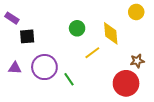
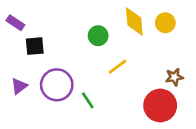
yellow circle: (136, 12) -> (165, 23), moved
yellow diamond: (111, 33) -> (134, 21), moved
purple triangle: (15, 68) -> (19, 86), turned -40

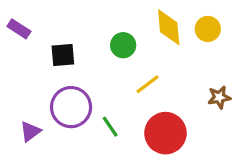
black square: (35, 46) -> (63, 55), moved
purple triangle: (19, 86) -> (30, 131), moved
red circle: (160, 106) -> (165, 133), moved

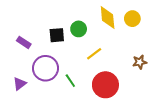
purple rectangle: (19, 29) -> (24, 42), moved
black square: (63, 55) -> (57, 35), moved

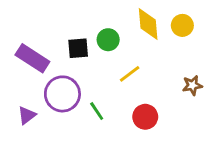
purple rectangle: (24, 42) -> (32, 58), size x1.6
red circle: (105, 85) -> (145, 117), size x0.7

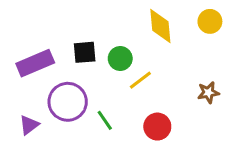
yellow circle: (182, 25) -> (210, 21), moved
green circle: (108, 40) -> (120, 58), moved
purple rectangle: (32, 58) -> (35, 63), turned -56

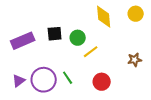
purple circle: (68, 102) -> (44, 80), moved

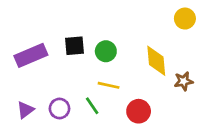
yellow diamond: (104, 17) -> (156, 61), moved
yellow line: (91, 52) -> (109, 85), moved, turned 49
purple circle: (44, 80) -> (59, 109), size x0.6

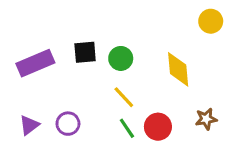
brown star: (184, 81) -> (206, 119), moved
yellow line: (109, 85) -> (124, 97), turned 35
green line: (92, 106) -> (127, 128), moved

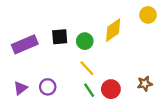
yellow diamond: (178, 69) -> (113, 30), moved, turned 60

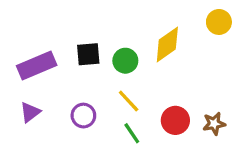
purple circle: (48, 87) -> (83, 116), moved
purple triangle: (20, 88) -> (30, 112), moved
red circle: (111, 89) -> (175, 120), moved

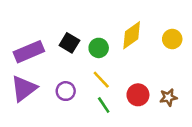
yellow circle: (219, 22) -> (172, 39), moved
black square: (88, 54) -> (69, 43), turned 36
purple triangle: (30, 112) -> (24, 89), size x1.6

